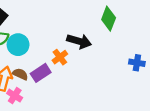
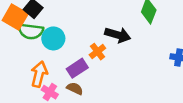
brown semicircle: (20, 74) -> (75, 88), moved

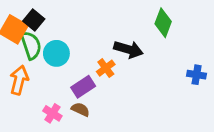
green semicircle: (31, 31) -> (31, 45), turned -115
orange arrow: (39, 74) -> (19, 80), moved

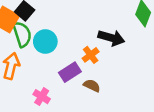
brown semicircle: (80, 109) -> (92, 86), moved

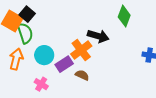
cyan circle: (45, 42) -> (44, 55), moved
orange cross: (91, 55) -> (81, 50), size x1.5

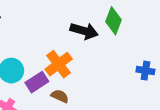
black arrow: (98, 36) -> (84, 31), moved

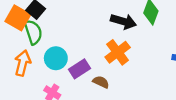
orange cross: (59, 64) -> (118, 52), moved

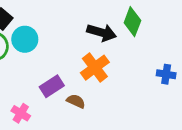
cyan circle: (56, 58) -> (25, 39), moved

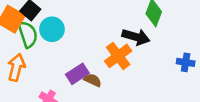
black arrow: (102, 33) -> (136, 37), moved
brown semicircle: (76, 101) -> (93, 80), moved

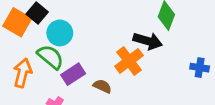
green semicircle: (28, 34) -> (50, 57), moved, turned -32
purple rectangle: (77, 74) -> (73, 74), moved

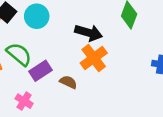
cyan circle: (60, 33) -> (37, 16), moved
black arrow: (148, 41) -> (89, 33), moved

